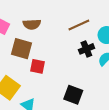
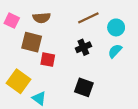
black cross: (86, 49) -> (83, 47), moved

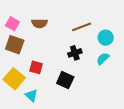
brown square: (32, 42) -> (15, 45), moved
red square: (48, 60) -> (36, 67), moved
black square: (84, 87) -> (65, 80), moved

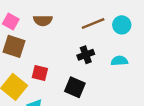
cyan circle: (106, 38) -> (122, 25), moved
cyan semicircle: (103, 59) -> (119, 61), turned 40

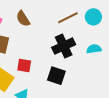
brown semicircle: (43, 20) -> (23, 19), turned 63
black cross: (86, 55) -> (64, 46), size x1.5

